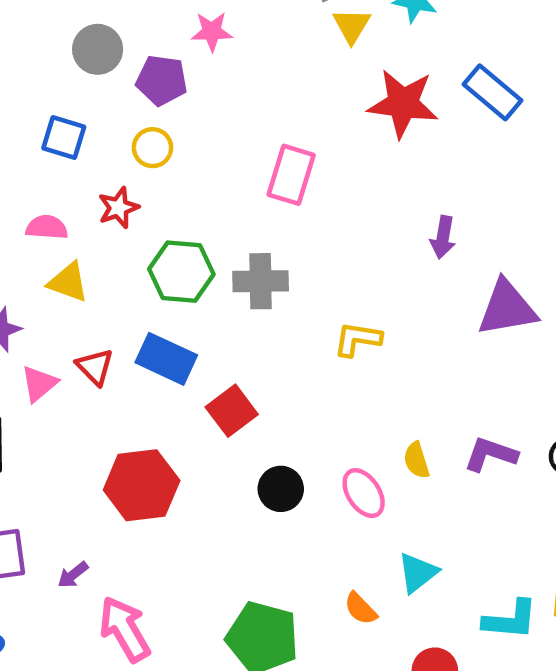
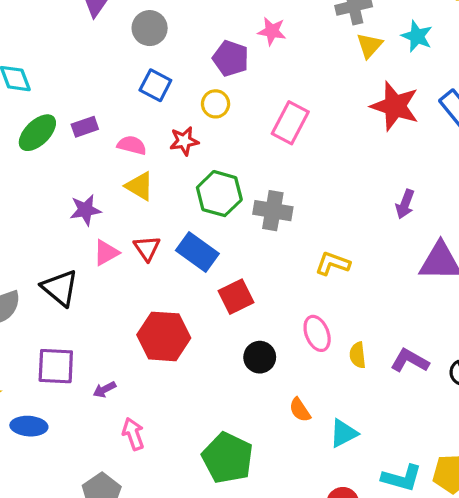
gray circle: (98, 49) -> (150, 28), moved
pink rectangle: (291, 175) -> (290, 123), moved
pink ellipse: (364, 493) -> (317, 333), moved
orange semicircle: (361, 609) -> (300, 410), moved
pink arrow: (125, 629) -> (133, 434), size x0.7

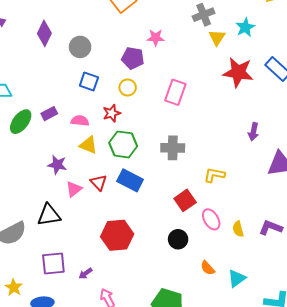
cyan star: (417, 36) -> (245, 27), turned 30
green hexagon: (219, 194) -> (123, 144), moved
purple star: (85, 210) -> (57, 165), turned 30
black triangle: (60, 288) -> (49, 215), turned -40
red square: (236, 297) -> (185, 200), moved

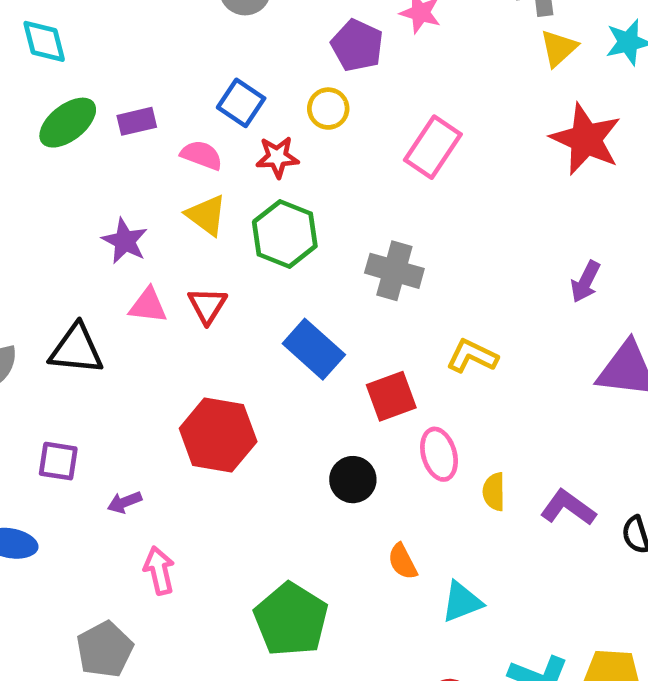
blue square: (89, 82) -> (241, 103), moved
blue rectangle: (130, 180) -> (314, 349), moved
pink triangle: (74, 189) -> (148, 306), turned 30
purple square: (53, 264) -> (58, 461), size x0.7

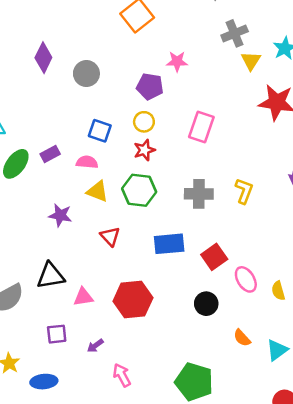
red star: (277, 157) -> (144, 150), moved
pink triangle: (148, 306) -> (83, 297), moved
blue rectangle: (314, 349) -> (169, 244), turned -32
yellow L-shape: (472, 356) -> (244, 191), moved, turned 100

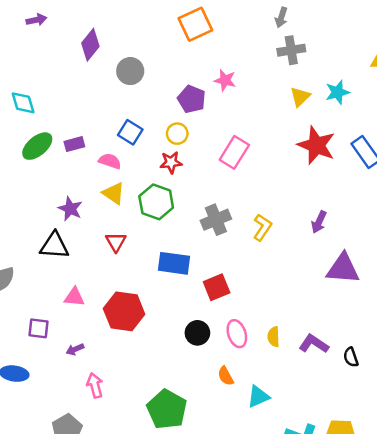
gray cross: (235, 33) -> (291, 50), moved
gray cross: (199, 194) -> (216, 220), turned -36
black triangle: (51, 276) -> (54, 246), moved
pink ellipse: (246, 279) -> (237, 334), moved

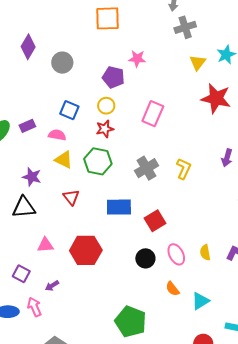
orange square: (195, 24) -> (107, 18), turned 32
purple square: (39, 328) -> (21, 274), turned 30
pink arrow: (95, 385) -> (34, 307), moved

